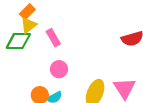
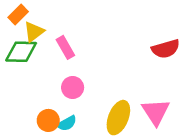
orange rectangle: (27, 12) -> (18, 14), moved

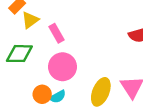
green diamond: (21, 52) -> (19, 54), moved
pink circle: (73, 88) -> (63, 67), size x1.5

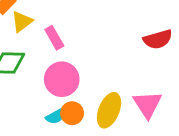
orange circle: (42, 94) -> (72, 113), moved

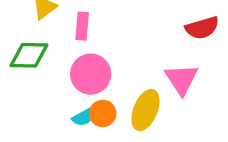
pink rectangle: (54, 38) -> (82, 26), turned 35
pink triangle: (147, 104) -> (181, 79), moved

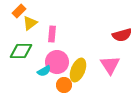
yellow ellipse: (145, 110) -> (78, 70), moved
cyan semicircle: (84, 117) -> (44, 71), moved

